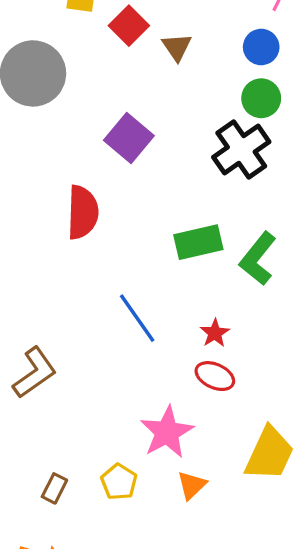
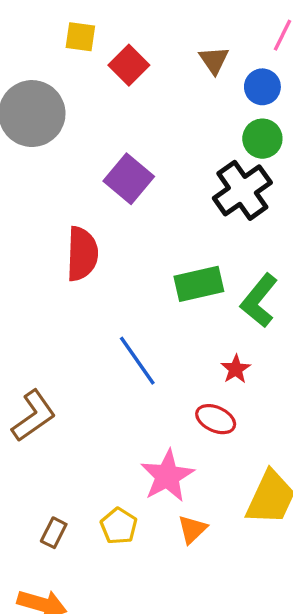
brown triangle: (177, 47) -> (214, 60), moved
red star: (215, 333) -> (236, 369), moved

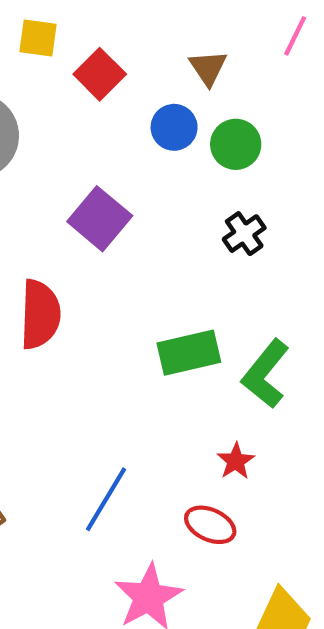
blue circle: (262, 87) -> (174, 127), moved
green circle: (262, 139) -> (236, 144), moved
black cross: (242, 190) -> (244, 234), size x0.6
blue line: (137, 361) -> (106, 499), moved, turned 66

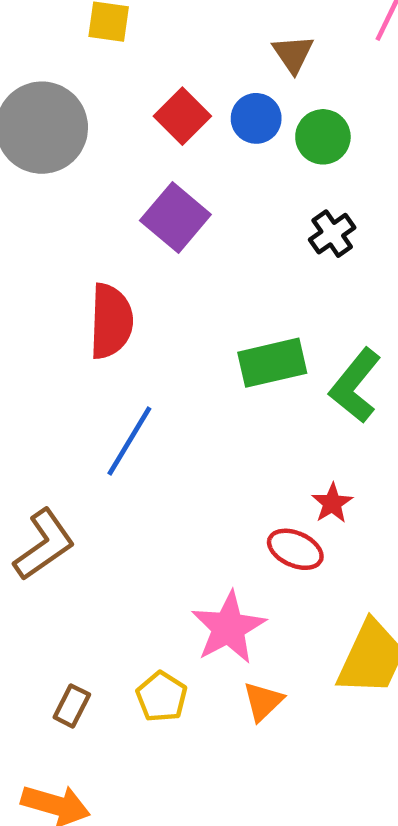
red square: (100, 74) -> (182, 116), moved
red star: (236, 461) -> (332, 503), moved
blue line: (106, 499) -> (129, 441), moved

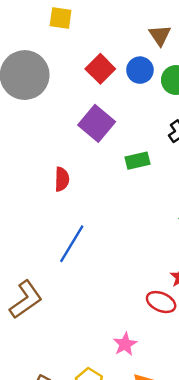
red semicircle: (111, 321) -> (62, 179), size x0.6
green rectangle: (272, 363) -> (137, 161), moved, size x0.7
pink star: (228, 628) -> (125, 344), size x0.6

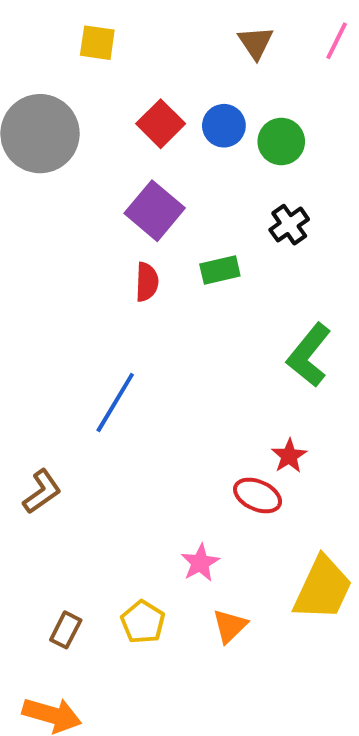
brown triangle: (160, 35) -> (256, 43), moved
red semicircle: (62, 179) -> (147, 282), moved
brown L-shape: (26, 300) -> (42, 492), size x0.7

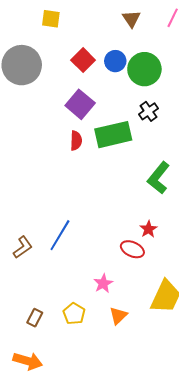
green circle: (281, 142) -> (144, 69), size x1.4
green rectangle: (220, 270) -> (113, 135), size x1.8
blue line: (115, 403) -> (60, 235), moved

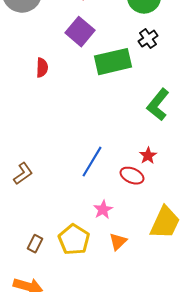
red semicircle: (76, 141) -> (42, 68), moved
blue line: (60, 235) -> (92, 162), moved
yellow pentagon: (74, 314) -> (74, 240), size x1.4

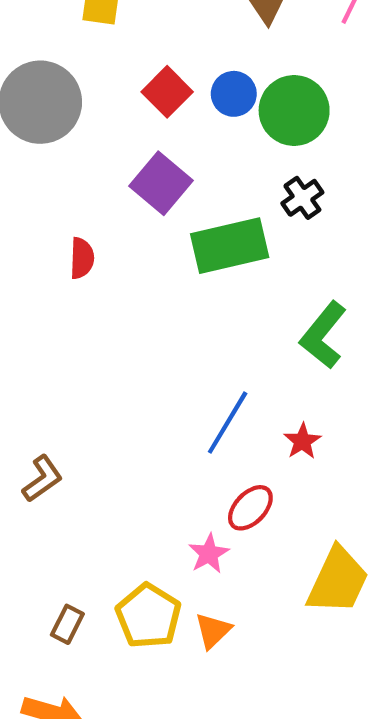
blue line: (92, 162) -> (228, 423), moved
red ellipse: (132, 176) -> (250, 508), moved, turned -70
orange triangle: (118, 242) -> (213, 631), moved

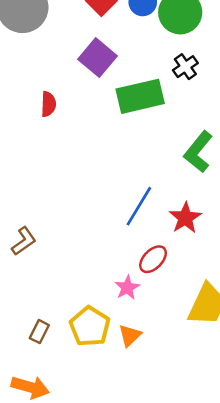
red star: (302, 441) -> (185, 218), size x1.4

